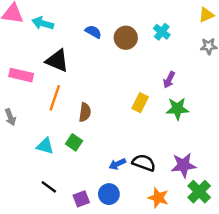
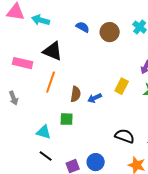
green square: (74, 142) -> (67, 119), turned -32
cyan triangle: (45, 146) -> (44, 132), moved
blue arrow: (117, 164) -> (95, 98), moved

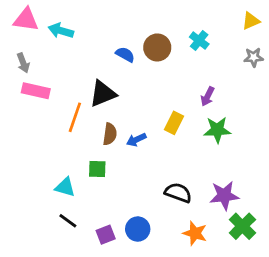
blue semicircle: (83, 27) -> (125, 54), moved
black triangle: (53, 51) -> (103, 94), moved, turned -45
gray arrow: (14, 98) -> (23, 63), moved

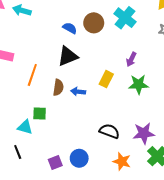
cyan cross: (199, 40) -> (125, 18), size x1.5
black triangle: (103, 94) -> (68, 56), moved
blue arrow: (136, 140) -> (78, 92), turned 32
green square: (97, 169) -> (40, 113), moved
black line: (68, 221) -> (18, 152), moved, turned 32

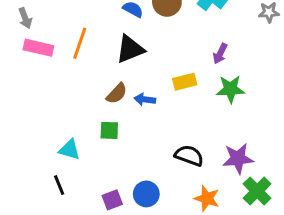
orange line: (32, 75) -> (80, 43), moved
yellow rectangle: (106, 79) -> (185, 82), turned 49
brown semicircle: (58, 87) -> (117, 93), turned 35
green square: (40, 113) -> (109, 130), moved

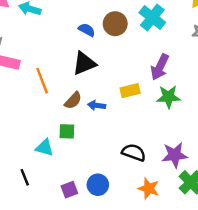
orange line: (80, 43) -> (42, 81), moved, turned -40
purple arrow: (220, 54) -> (160, 67), size x1.5
cyan triangle: (69, 150) -> (45, 148), moved

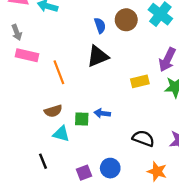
blue semicircle: (87, 30) -> (100, 25), turned 42
brown semicircle: (73, 100) -> (53, 111), moved, turned 30
blue arrow: (97, 105) -> (102, 113), moved

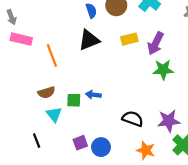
yellow rectangle: (140, 81) -> (129, 39), moved
cyan triangle: (61, 134) -> (54, 114), turned 35
purple square: (84, 173) -> (80, 143), moved

